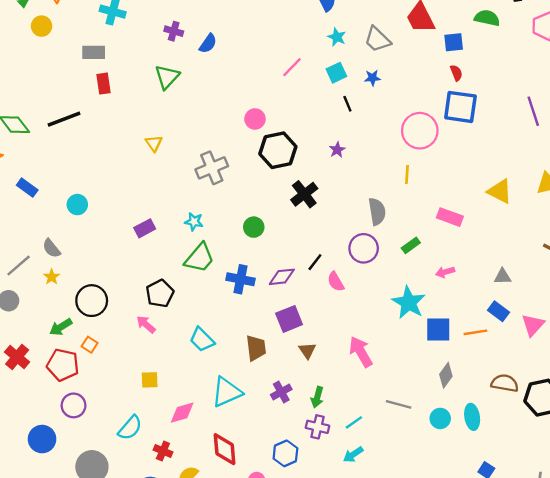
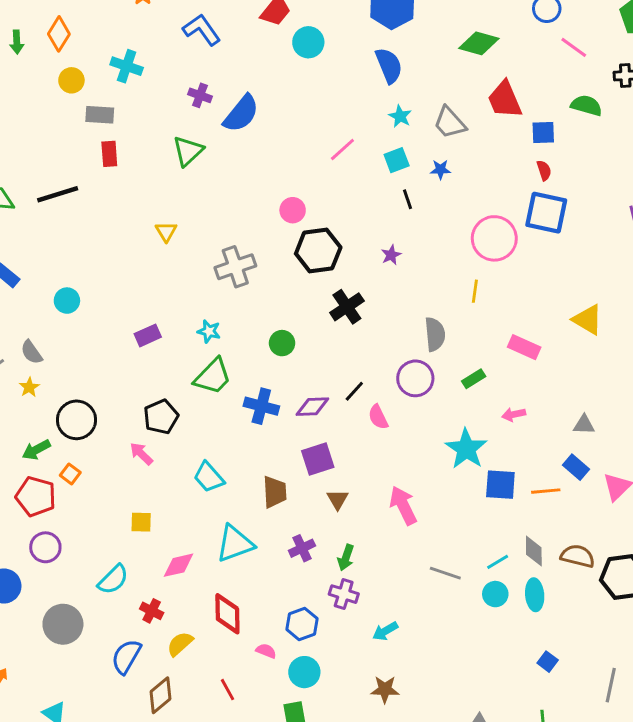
yellow circle: (42, 26) -> (71, 80), moved
blue semicircle: (208, 44) -> (241, 114), size x1.6
gray diamond: (446, 375) -> (534, 551), moved, turned -40
cyan line: (354, 422) -> (498, 562), moved

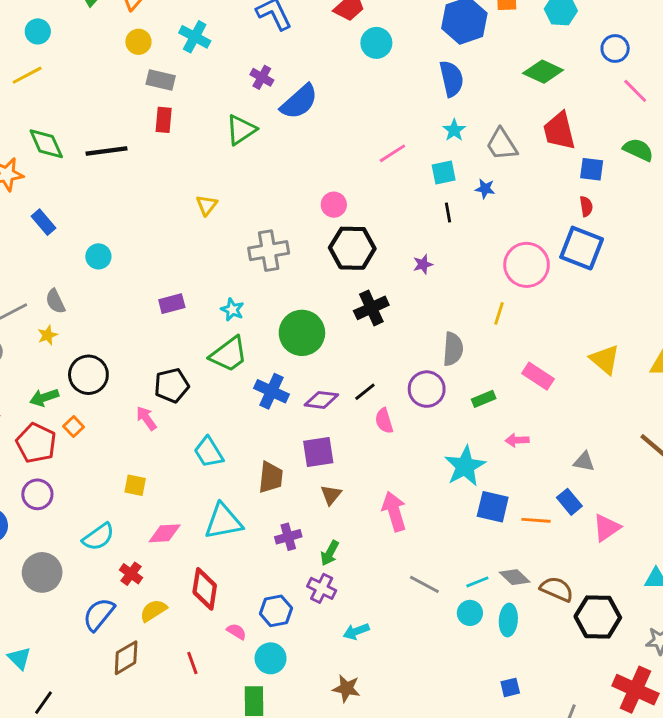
green circle: (282, 343) -> (302, 333), size x1.8
gray diamond: (534, 551) -> (515, 577), turned -56
blue square: (548, 662) -> (510, 687), turned 30

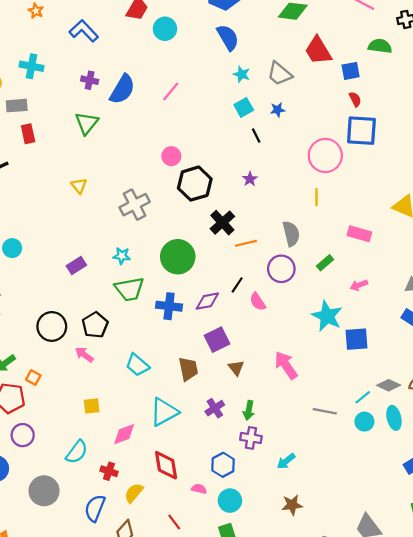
pink line: (392, 153) -> (171, 91), moved
green trapezoid: (229, 354) -> (129, 289), turned 44
black circle: (88, 375) -> (52, 326), moved
orange line: (536, 520) -> (246, 243), moved

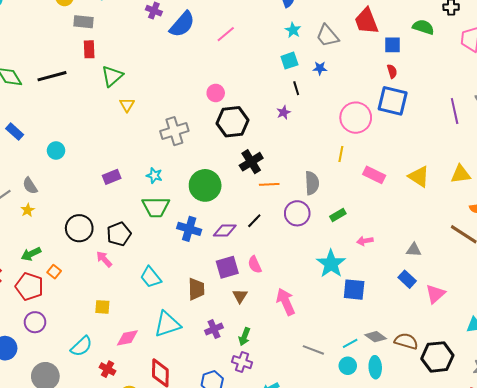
green triangle: (87, 123) -> (112, 76), moved
purple star: (250, 179) -> (284, 112), moved
pink rectangle: (359, 234) -> (374, 175), moved
pink semicircle: (258, 302) -> (255, 265), moved

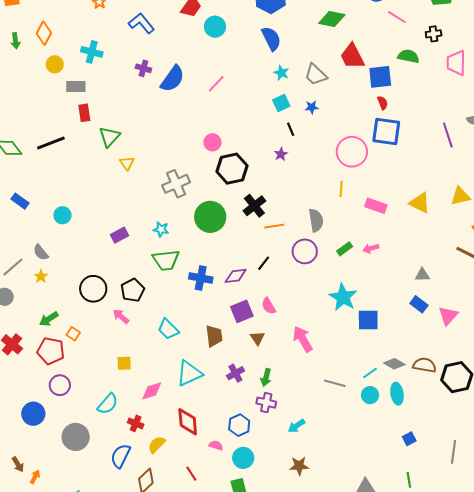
blue square: (392, 45) -> (380, 77), size x1.4
green circle: (205, 185) -> (210, 217), moved
pink arrow: (365, 241) -> (371, 248), moved

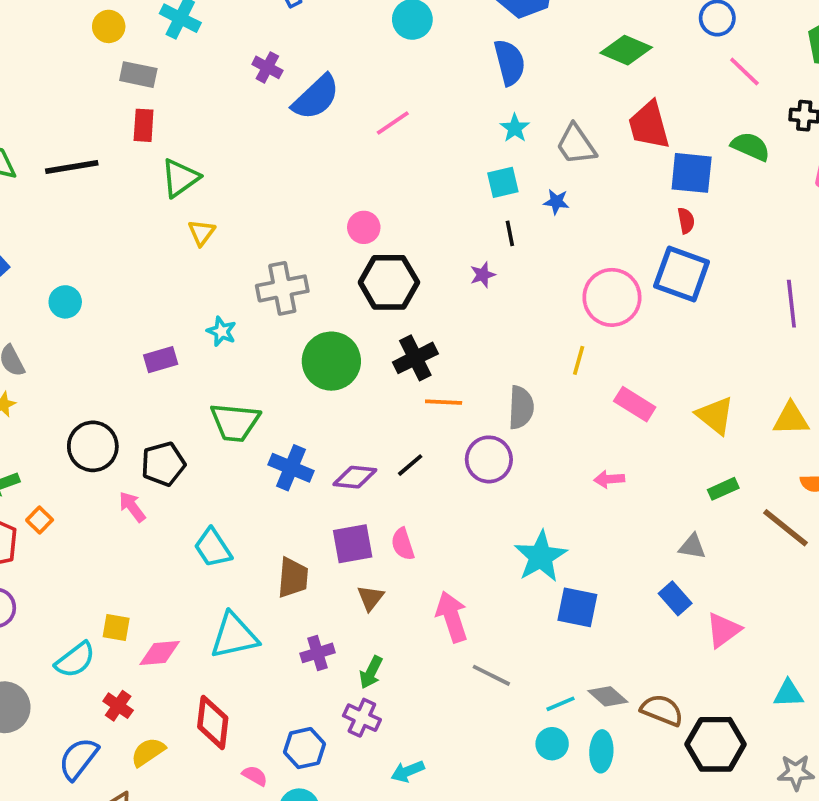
cyan star: (161, 229) -> (222, 331), moved
green rectangle: (345, 249) -> (723, 489), moved
yellow square: (124, 363) -> (116, 627), moved
gray line: (335, 383) -> (491, 675), moved

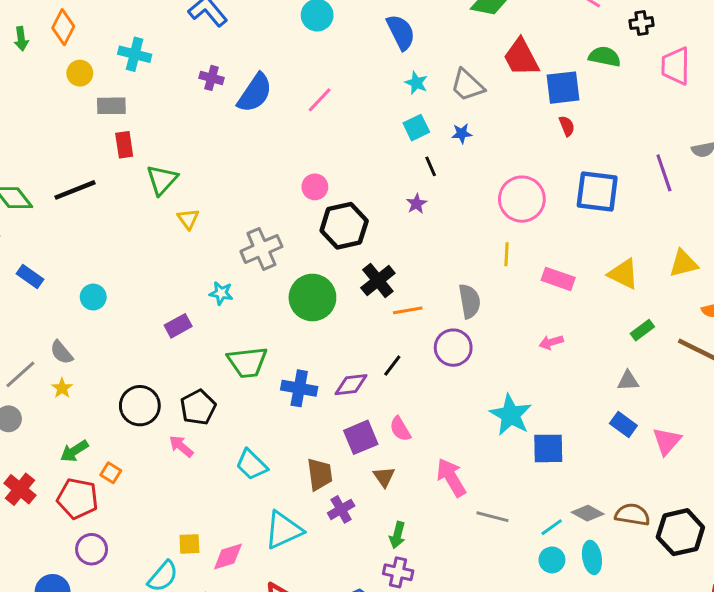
blue square: (682, 274) -> (597, 192), moved
purple cross: (318, 653) -> (341, 509), moved

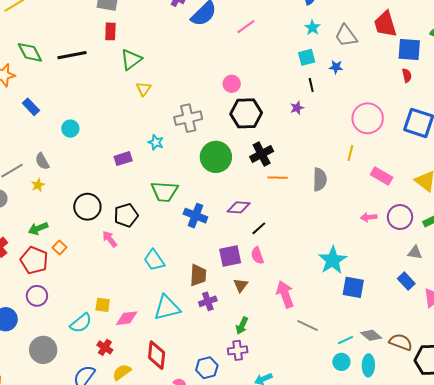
purple circle: (453, 348) -> (400, 217), moved
black line: (392, 366) -> (259, 228), moved
purple diamond: (351, 385) -> (239, 207), moved
purple cross: (398, 572) -> (238, 350), turned -30

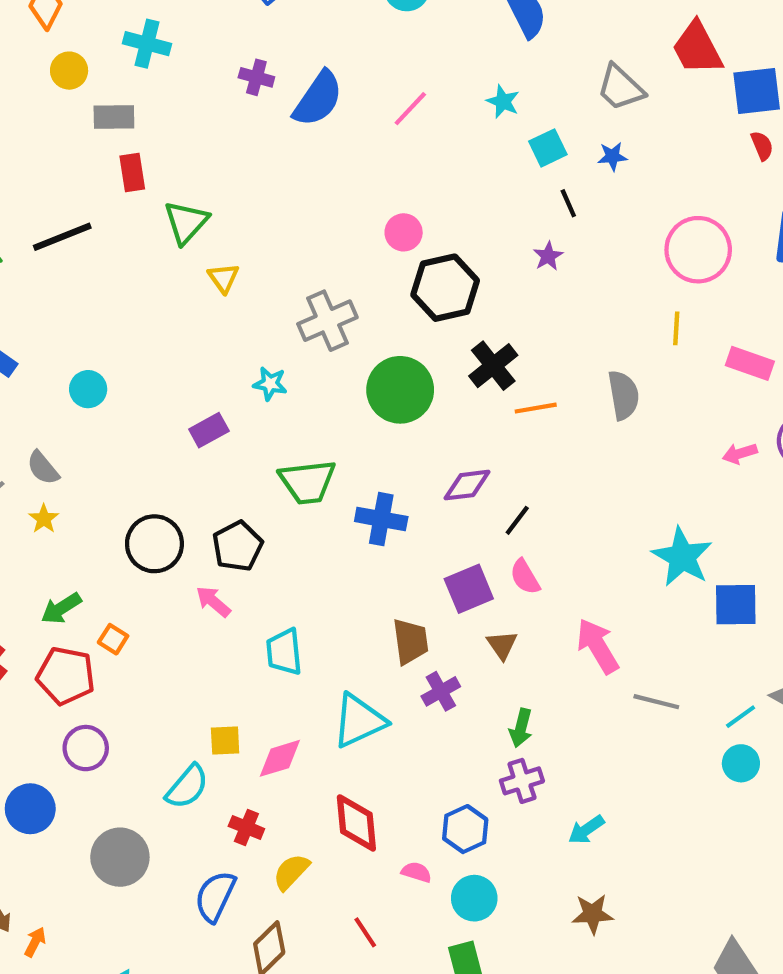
cyan star: (312, 28) -> (503, 102), moved
cyan trapezoid: (154, 260) -> (284, 652), moved, turned 40

